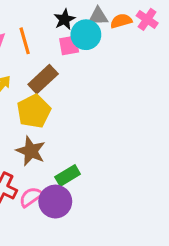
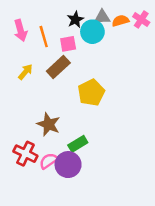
pink square: (69, 45) -> (68, 44), moved
yellow pentagon: (34, 111) -> (91, 93), moved

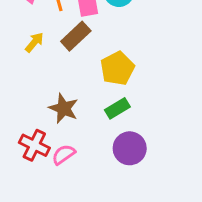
green rectangle: (78, 144) -> (117, 108), moved
purple circle: (68, 165) -> (130, 148), moved

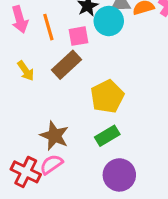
yellow arrow: (34, 42) -> (26, 71), turned 105
pink semicircle: (64, 154) -> (51, 164), moved

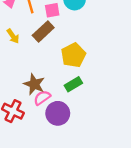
pink semicircle: (51, 164) -> (42, 98), moved
purple circle: (119, 175) -> (58, 113), moved

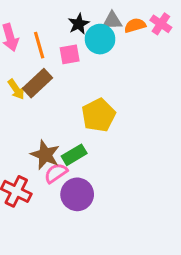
brown rectangle: (43, 32) -> (38, 83), moved
green rectangle: (73, 84) -> (74, 155), moved

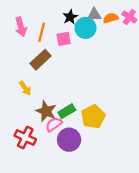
orange line: (39, 45) -> (42, 32), turned 30
yellow arrow: (16, 89) -> (25, 88), moved
yellow pentagon: (98, 115) -> (93, 117), moved

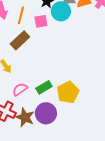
brown star: (46, 111) -> (25, 117), moved
pink semicircle: (54, 124) -> (20, 89), moved

